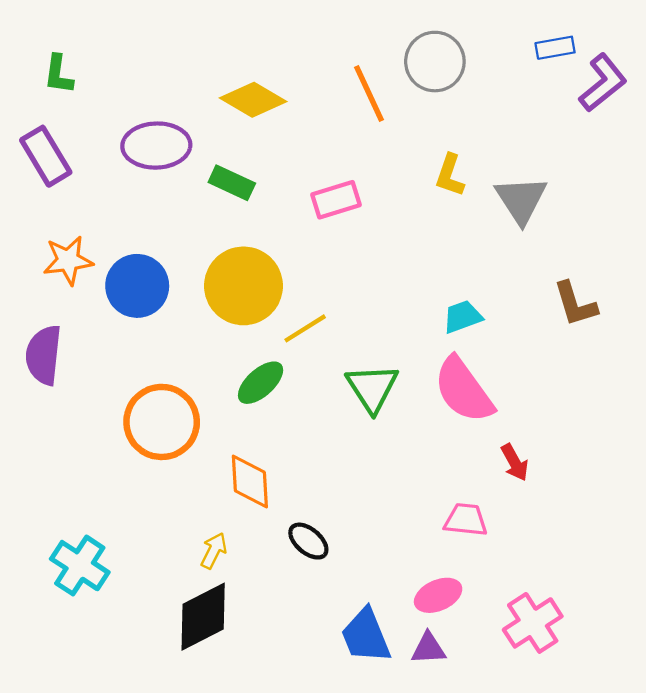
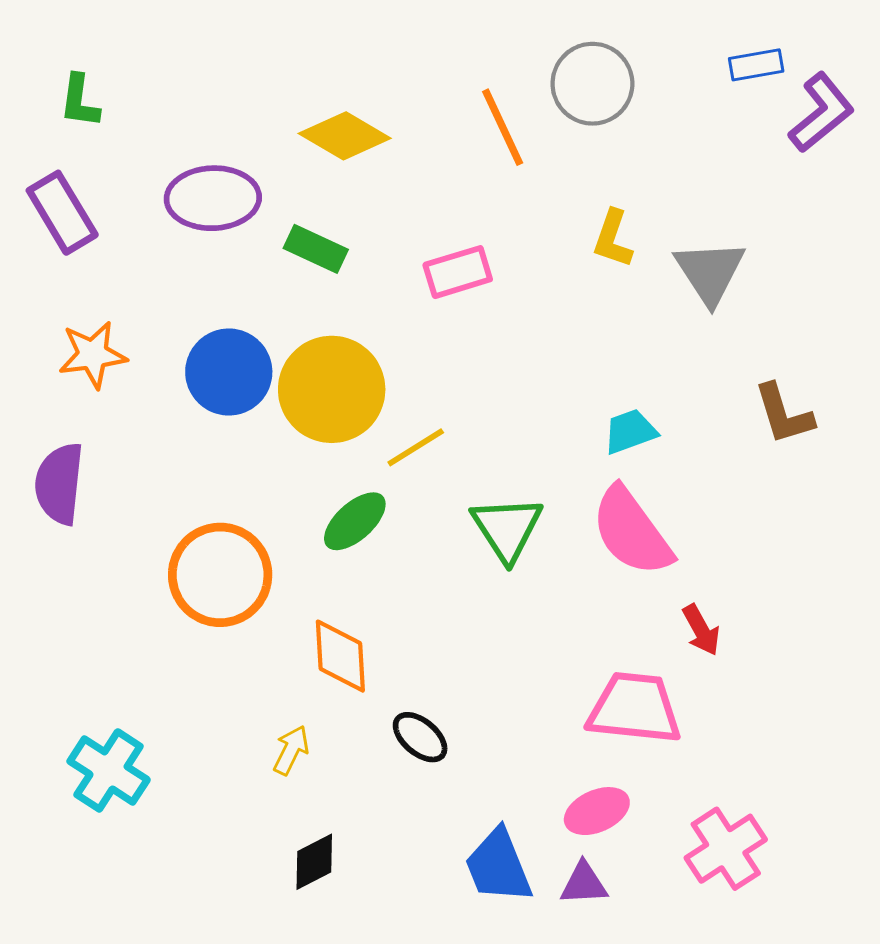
blue circle: (137, 286) -> (229, 372), moved
pink trapezoid: (466, 520) -> (634, 708), size x1.6
black diamond: (203, 617) -> (314, 862), moved, size x0.6

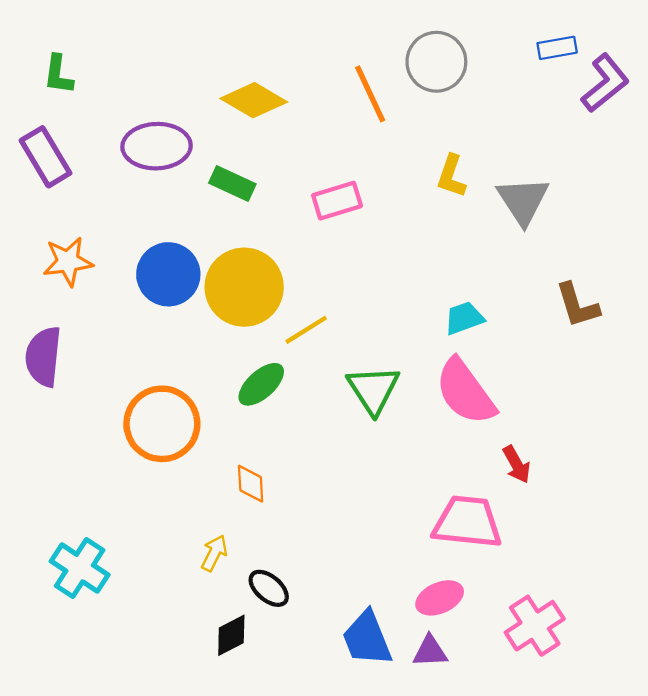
orange diamond: (340, 656) -> (251, 484), size x0.7
black ellipse: (420, 737) -> (269, 588), moved

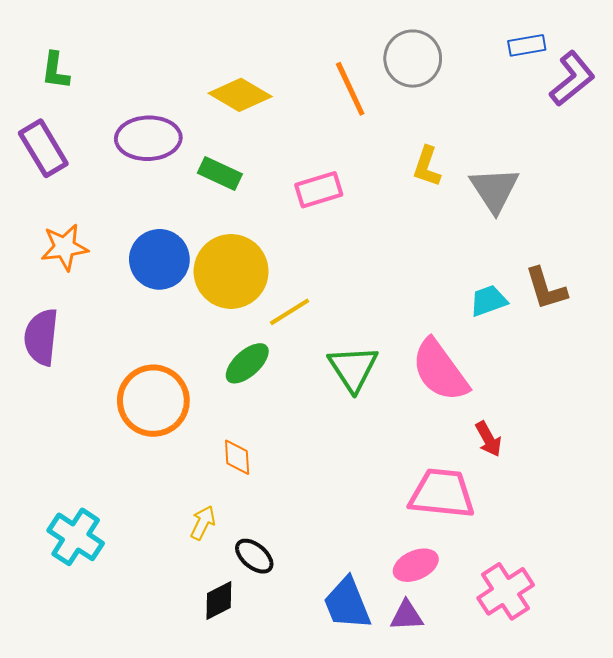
cyan trapezoid: (464, 318) -> (488, 301), moved

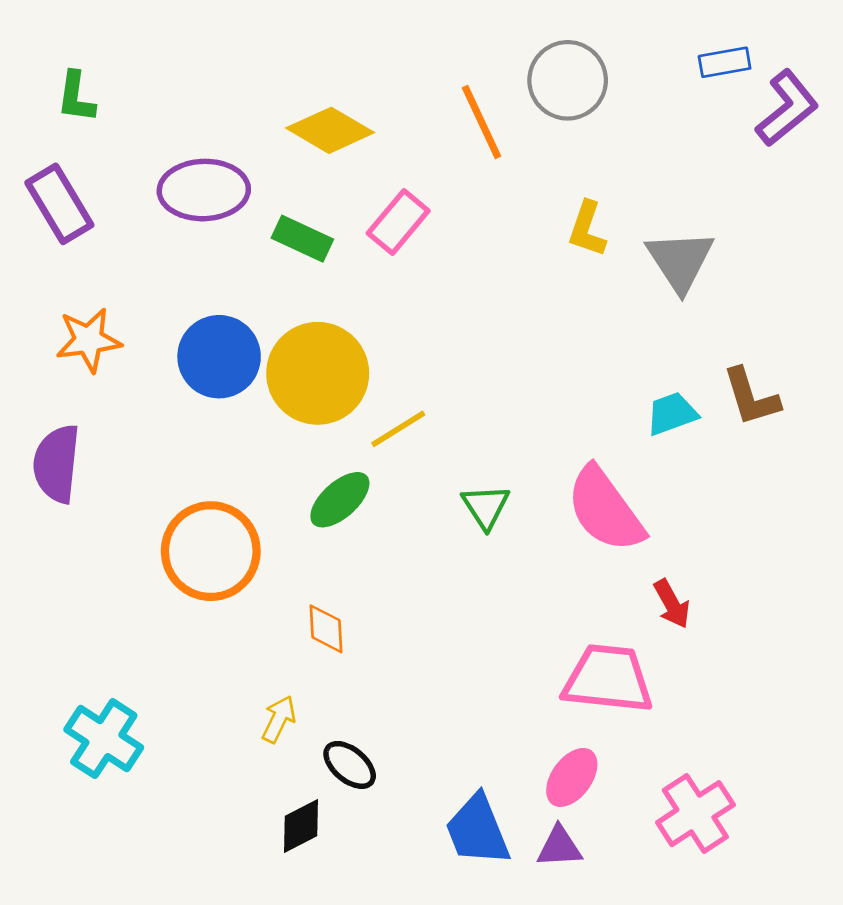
pink rectangle: (319, 190) -> (398, 222), moved, turned -33
green triangle: (353, 368) -> (486, 507), size x0.7
pink ellipse: (416, 565) -> (572, 777), turned -30

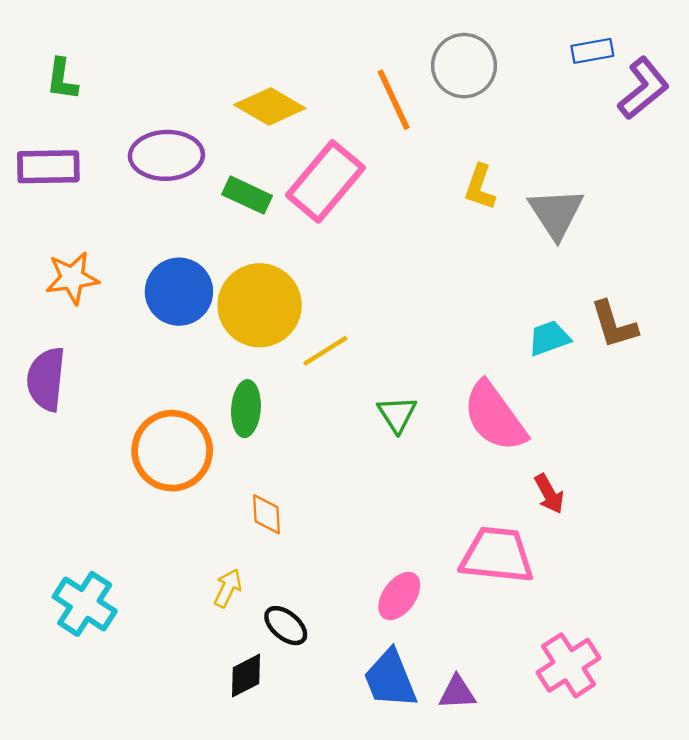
purple rectangle: (59, 204) -> (48, 167), turned -60
pink rectangle: (398, 222) -> (325, 181), size x1.5
green ellipse: (340, 500) -> (246, 409), moved, turned -44
pink ellipse: (572, 777) -> (399, 596), moved

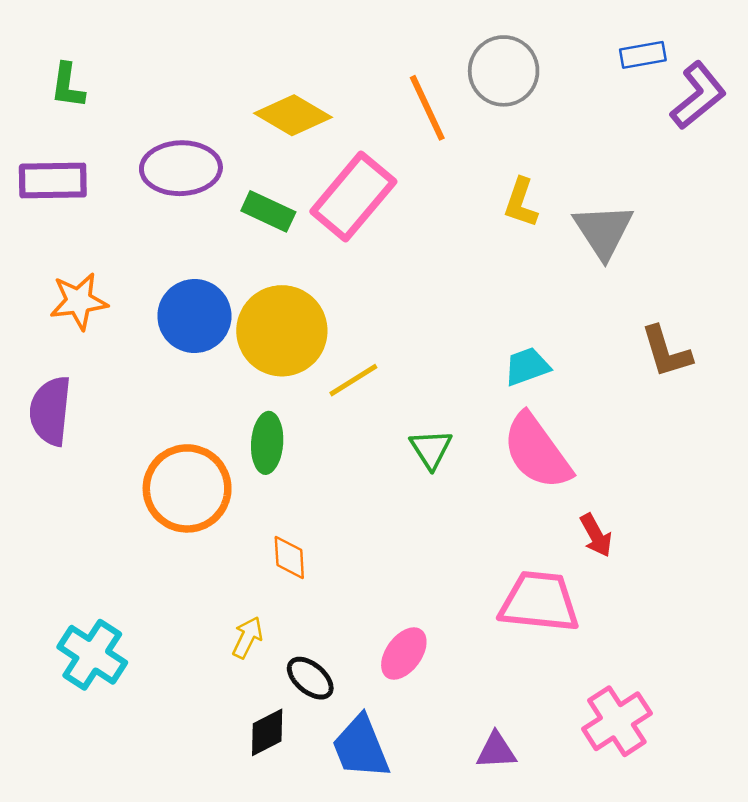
cyan trapezoid: (549, 338) -> (527, 367), moved
pink ellipse: (399, 596) -> (404, 653), moved
blue trapezoid: (390, 679) -> (361, 747), moved

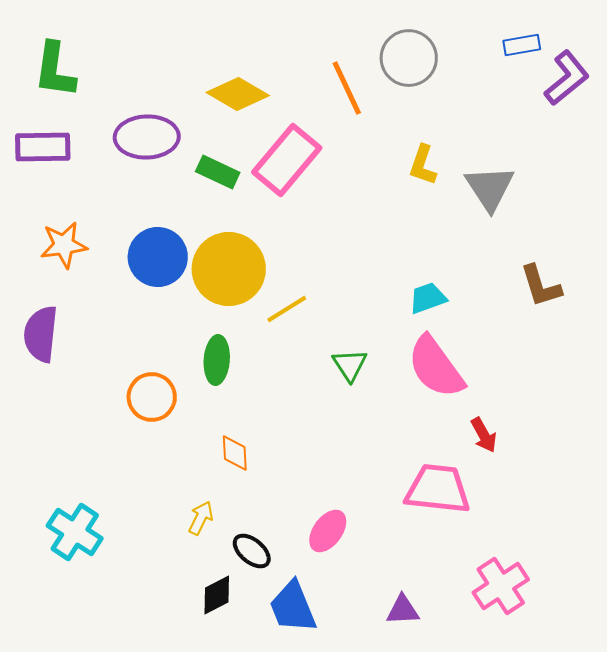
green L-shape: (68, 86) -> (55, 70), size x1.5
orange circle: (187, 488) -> (152, 397), size x0.7

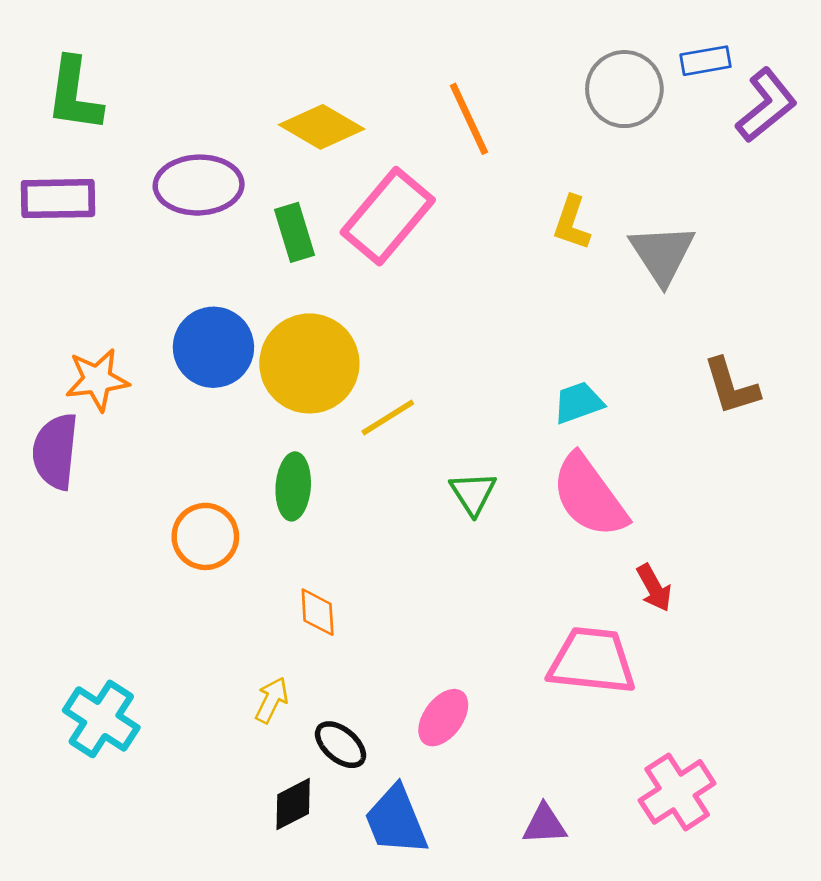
gray circle: (409, 58) -> (624, 89), moved
green rectangle: (218, 172) -> (295, 232), turned 48
orange star: (64, 245) -> (97, 380), moved

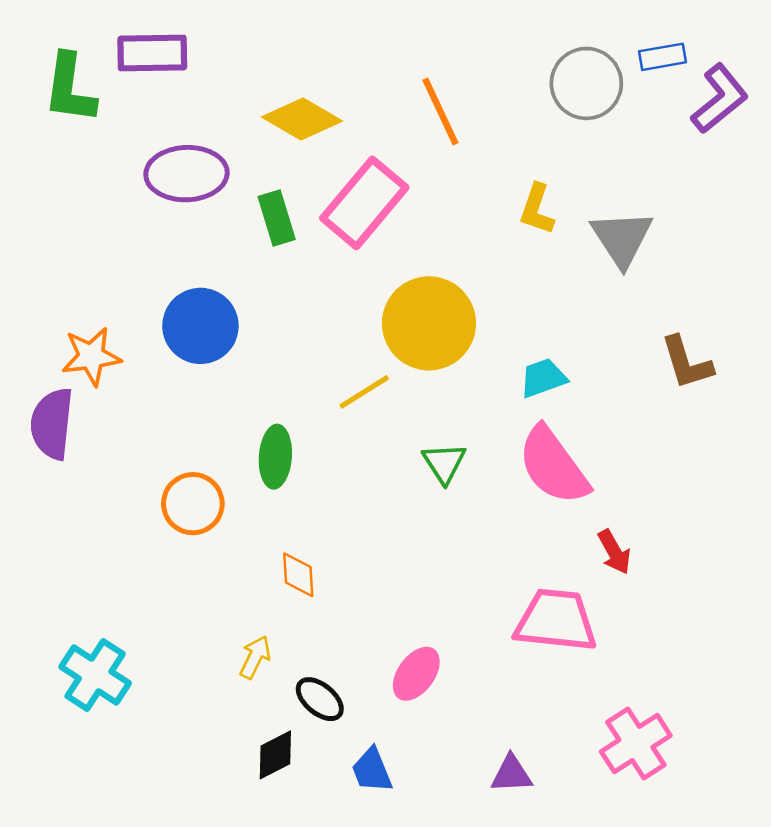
purple rectangle: (58, 199) -> (152, 53), moved
yellow circle: (309, 363) -> (429, 323), moved
blue trapezoid: (396, 820) -> (372, 770), size x0.7

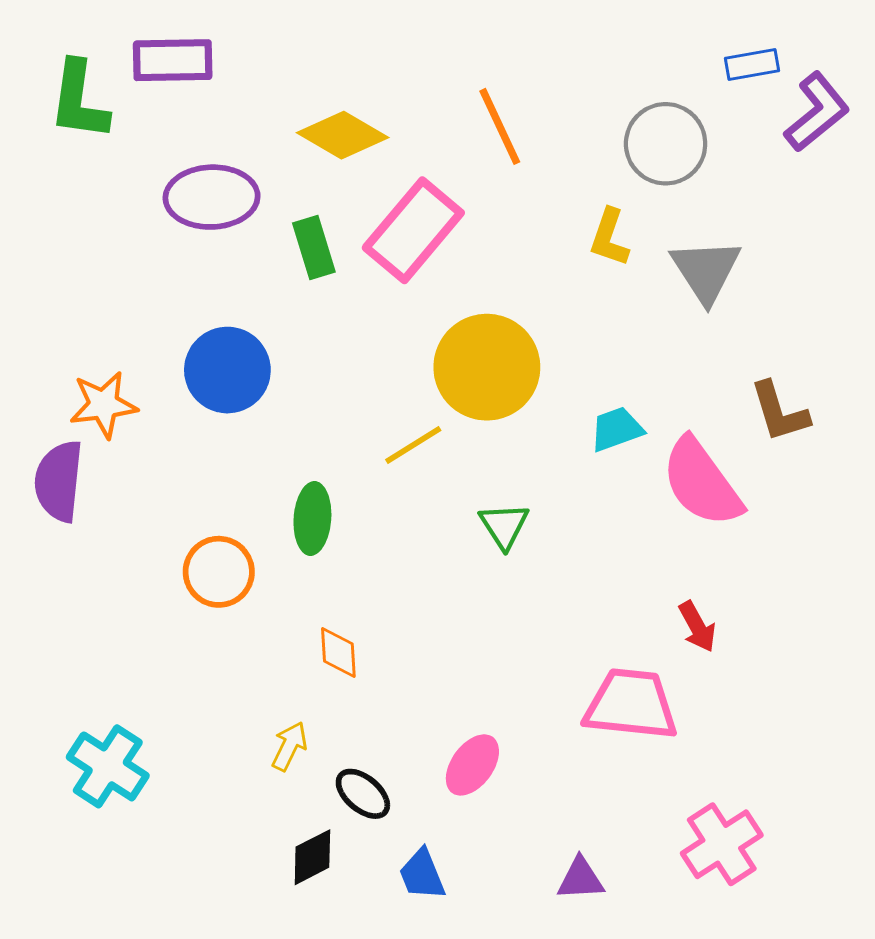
gray circle: (586, 83) -> (666, 144), moved
pink semicircle: (553, 466) -> (702, 482), moved

